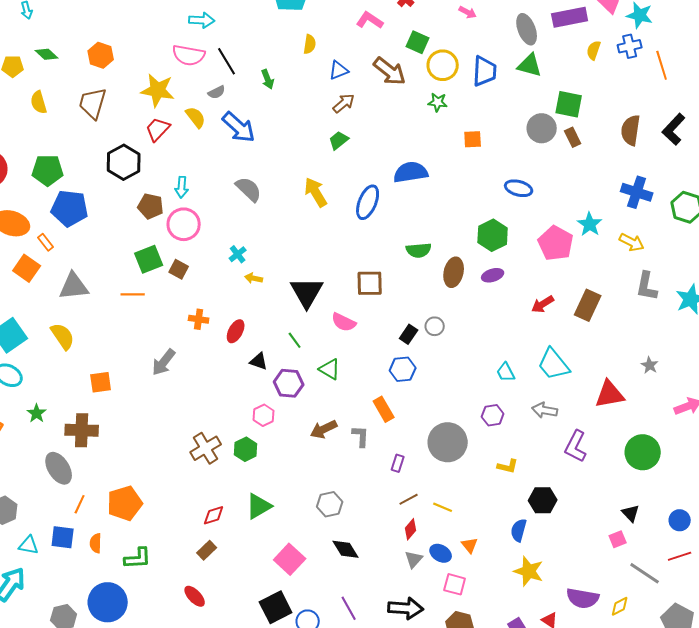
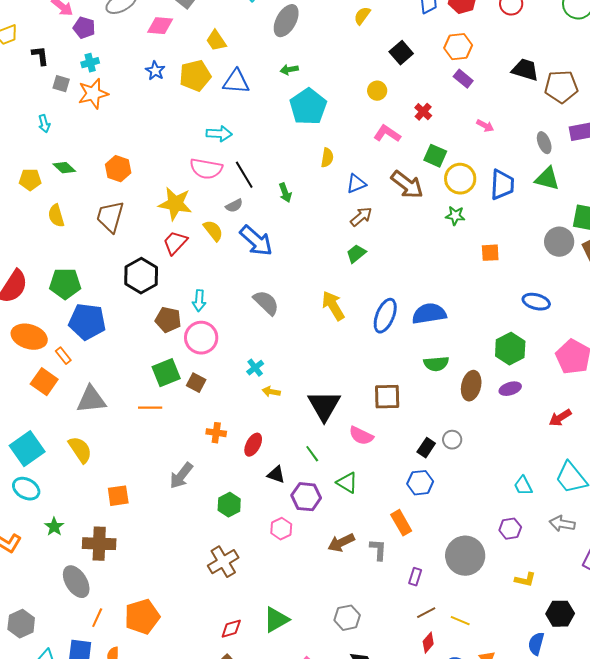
gray ellipse: (527, 29) -> (544, 143), size x0.7
blue semicircle: (411, 172) -> (429, 314), moved
green hexagon: (246, 449) -> (229, 505), moved

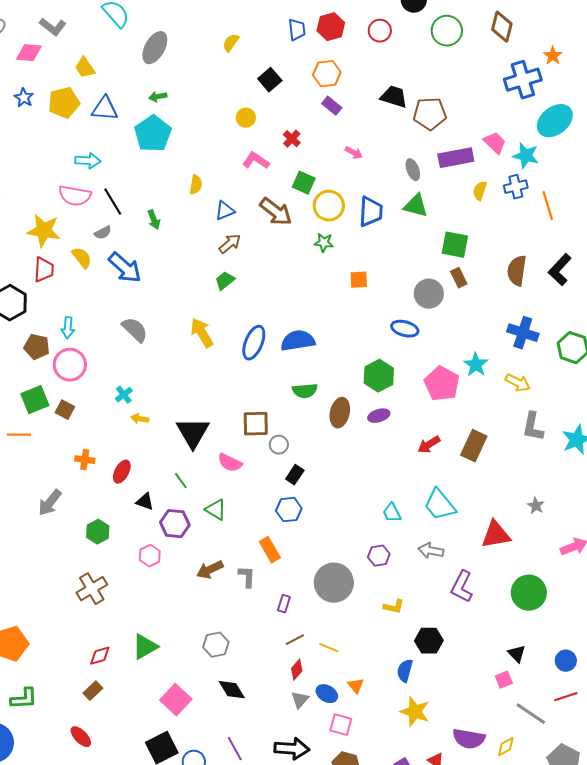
cyan pentagon: (308, 107) -> (153, 134), moved
gray circle: (559, 242) -> (429, 294), moved
red trapezoid: (175, 243) -> (44, 270), turned 140
gray circle: (452, 440) -> (279, 445), moved

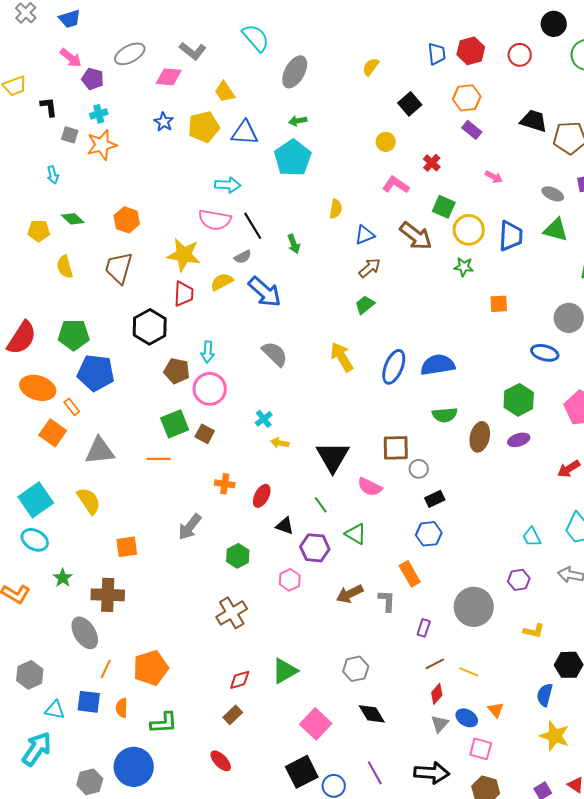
gray ellipse: (413, 170) -> (553, 194), turned -45
yellow semicircle: (82, 258) -> (222, 282), turned -80
black rectangle: (295, 475) -> (435, 499), turned 30

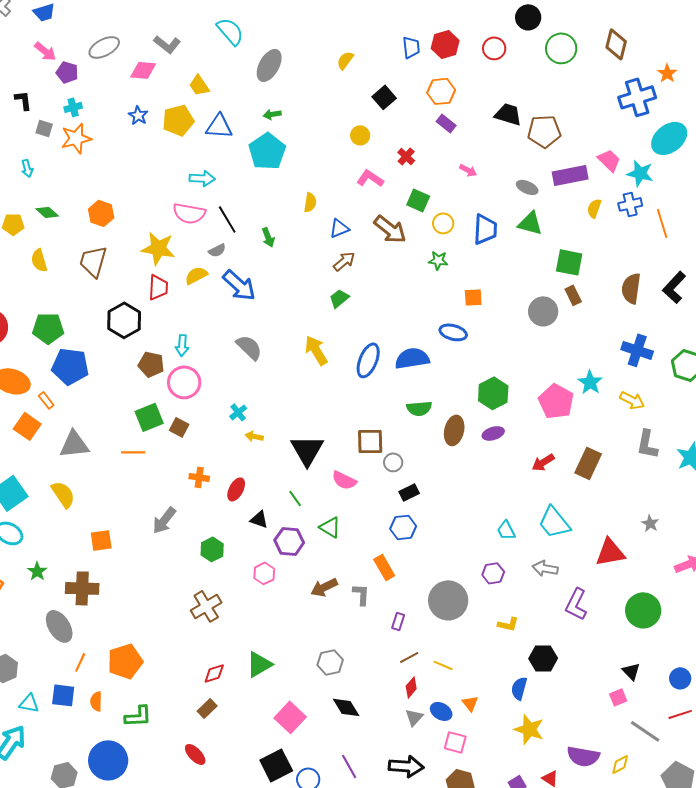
yellow circle: (469, 230) -> (443, 223), size x0.7
blue ellipse: (545, 353) -> (453, 332), moved

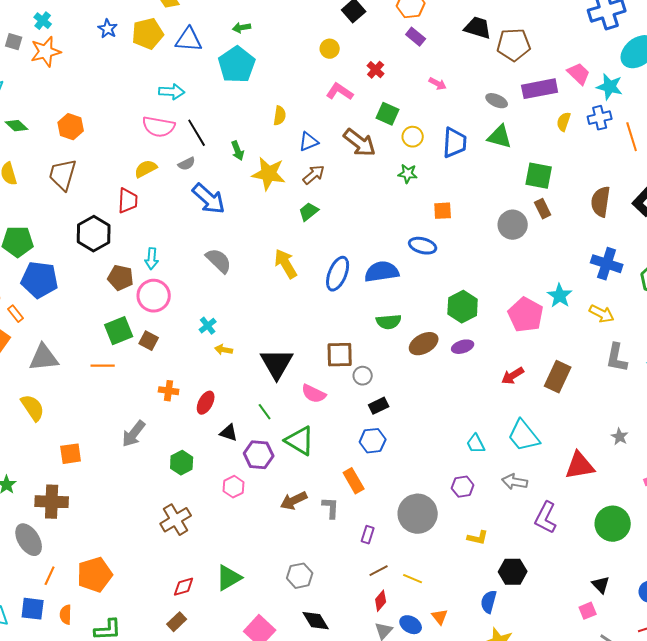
cyan cross: (73, 107) -> (43, 21), turned -36
yellow star: (158, 248) -> (269, 174), moved
yellow semicircle: (196, 275) -> (146, 169), moved
brown ellipse: (454, 430) -> (424, 344), turned 48
green triangle: (330, 527) -> (300, 441), size x1.4

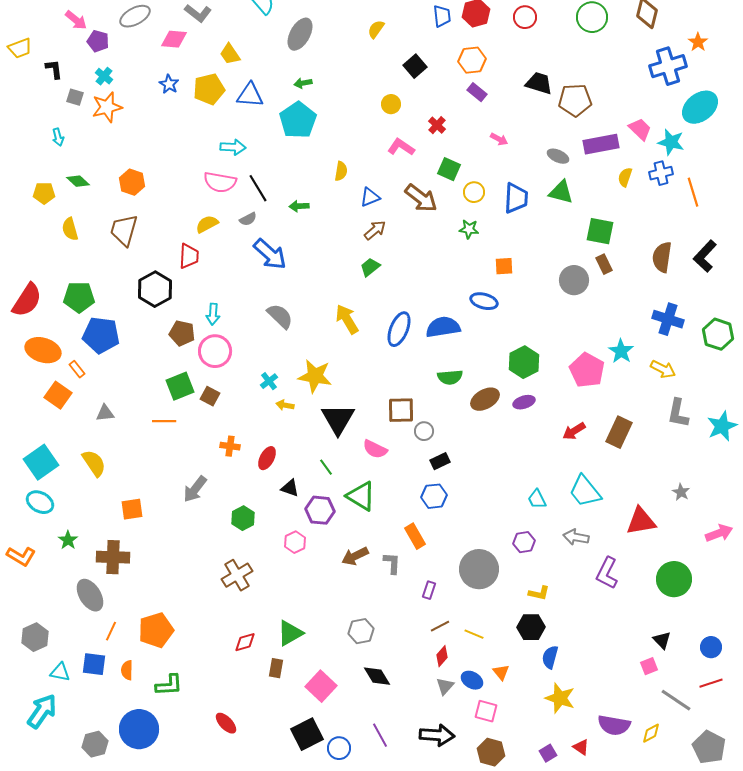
green arrow: (238, 151) -> (299, 206), turned 108
yellow star: (269, 174) -> (315, 376), moved
gray triangle: (44, 358) -> (105, 413), size x0.6
black hexagon: (513, 572) -> (531, 627), moved
brown rectangle: (177, 622) -> (276, 668), moved, turned -36

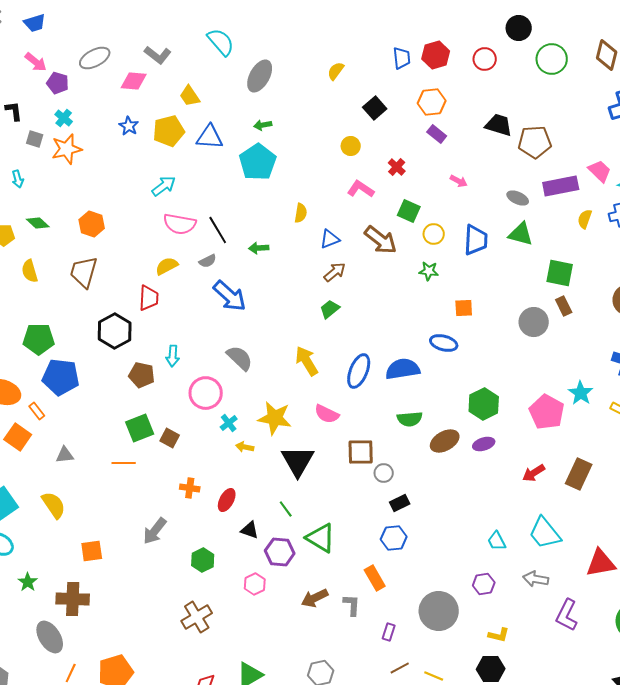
cyan arrow: (233, 147) -> (164, 186), moved, turned -40
pink circle: (215, 351) -> (206, 393), moved
pink semicircle: (375, 449) -> (327, 414), moved

